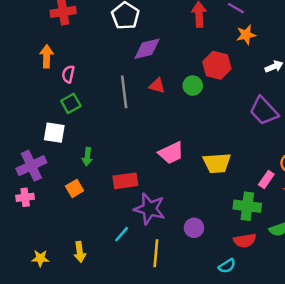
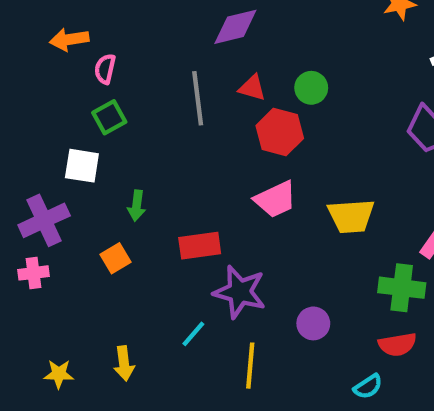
orange arrow: (47, 56) -> (69, 39), turned -100
red hexagon: (217, 65) -> (280, 132), moved

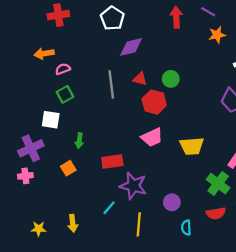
pink semicircle: (105, 69) -> (63, 69), turned 56
green cross: (402, 288) -> (218, 184), turned 30
cyan semicircle: (368, 387) -> (186, 228), moved, turned 120

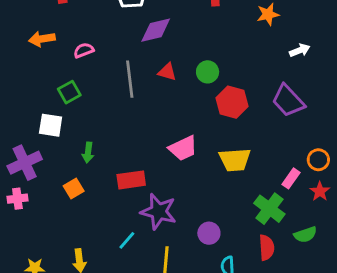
pink semicircle: (63, 69) -> (84, 50), moved
red hexagon: (154, 102) -> (232, 102), moved
red semicircle: (216, 213) -> (267, 248), turned -84

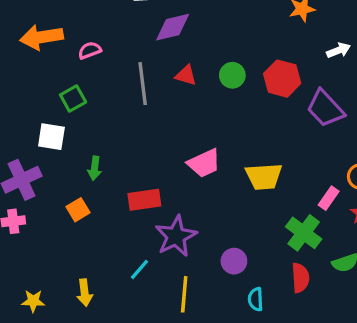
orange arrow: (42, 39) -> (41, 37), size x1.4
red hexagon: (232, 102) -> (282, 79), moved
purple star: (159, 212) -> (176, 236), turned 30

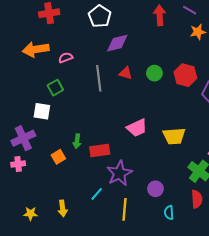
green arrow: (95, 168) -> (77, 141), moved

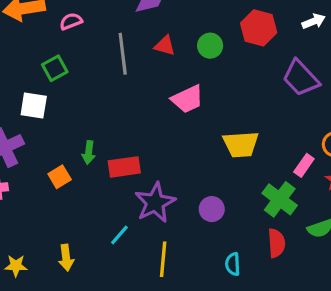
red hexagon: (185, 75) -> (259, 28), moved
pink trapezoid: (137, 128) -> (187, 99), moved
purple circle: (155, 189) -> (212, 209), moved

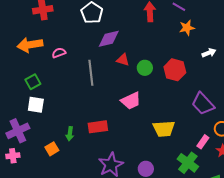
red hexagon: (259, 28) -> (175, 70), moved
red triangle: (165, 46) -> (123, 60), moved
green square: (55, 68) -> (33, 82), moved
purple trapezoid: (301, 78) -> (203, 104), moved
red rectangle: (124, 167) -> (98, 127), moved

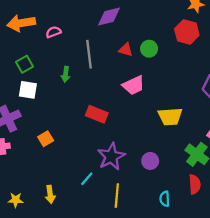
red triangle: (123, 60) -> (126, 50), moved
red hexagon: (175, 70) -> (187, 32), moved
red rectangle: (98, 127) -> (97, 114), turned 30
green arrow: (70, 134) -> (66, 74), moved

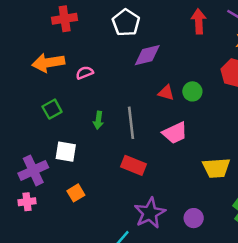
gray line: (89, 54) -> (131, 123), moved
white square: (28, 90) -> (66, 152), moved

